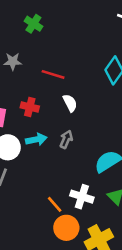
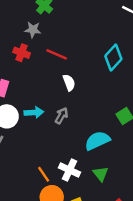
gray star: (13, 61) -> (33, 30), moved
red cross: (30, 107) -> (22, 53), moved

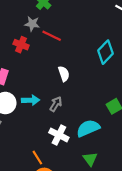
red line: (57, 54) -> (52, 36), moved
white cross: (70, 170) -> (59, 135), moved

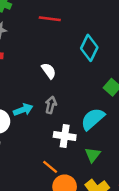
red line: (52, 36) -> (50, 19), moved
cyan diamond: (106, 52) -> (89, 48), moved
green triangle: (90, 159) -> (93, 155), moved, turned 32

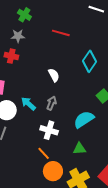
cyan arrow: (23, 110) -> (28, 104), turned -126
white cross: (65, 136) -> (49, 130), moved
green triangle: (93, 155) -> (79, 149), turned 40

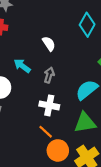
cyan arrow: (28, 104) -> (22, 66), moved
green triangle: (79, 149) -> (85, 123), size x1.5

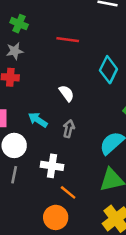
white cross: (49, 105) -> (52, 166), moved
orange circle: (58, 150) -> (56, 217), moved

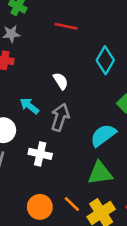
gray arrow: (69, 129) -> (60, 117), size x1.5
orange line: (68, 192) -> (72, 204), moved

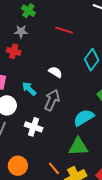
white semicircle: (61, 81) -> (55, 72), turned -32
orange circle: (40, 207) -> (18, 166), moved

